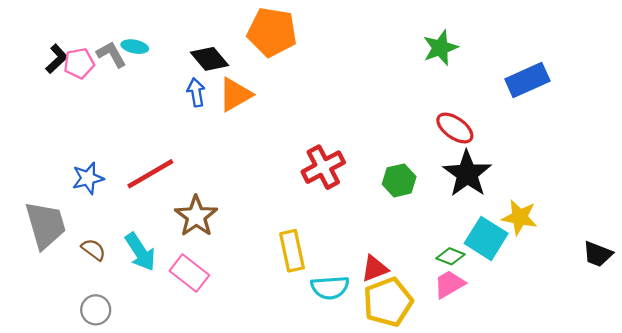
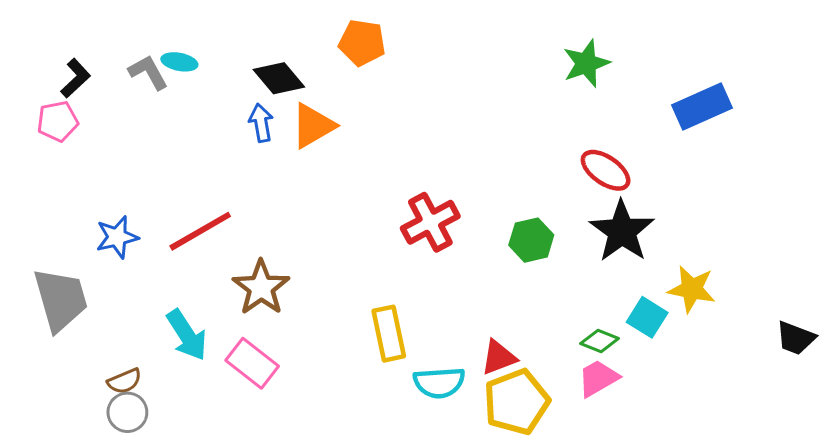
orange pentagon: (272, 32) -> (362, 43), size x0.7
pink pentagon: (79, 63) -> (58, 121), moved
cyan square: (486, 238) -> (647, 317), size x0.7
brown semicircle: (93, 250) -> (124, 381), moved, turned 120

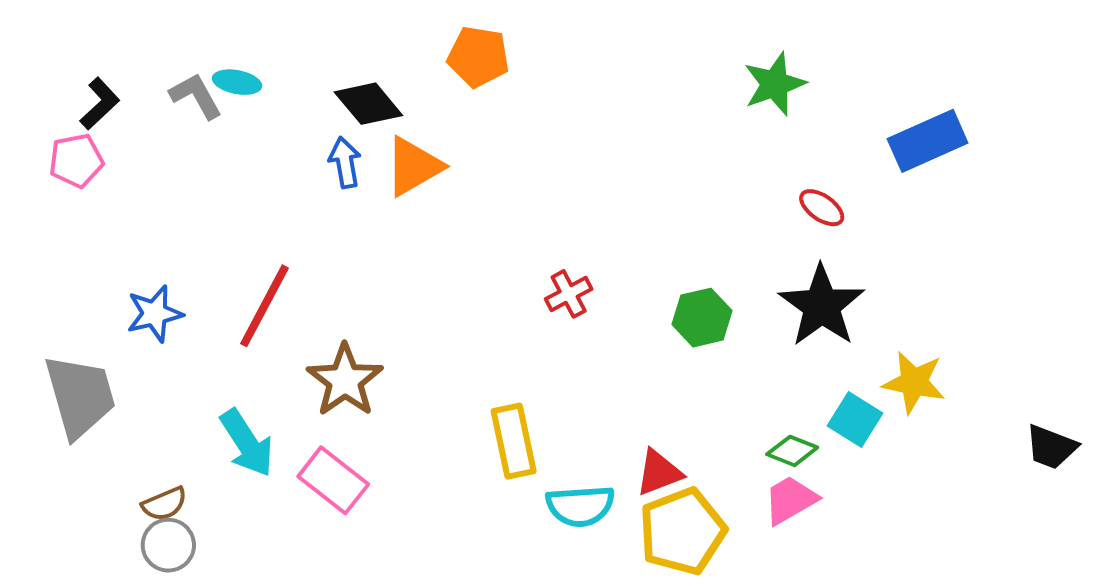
red ellipse: (606, 170) -> (822, 208), moved, size x0.7
red cross: (430, 222) -> (569, 294), size x0.6
red line: (200, 231) -> (264, 306), turned -32

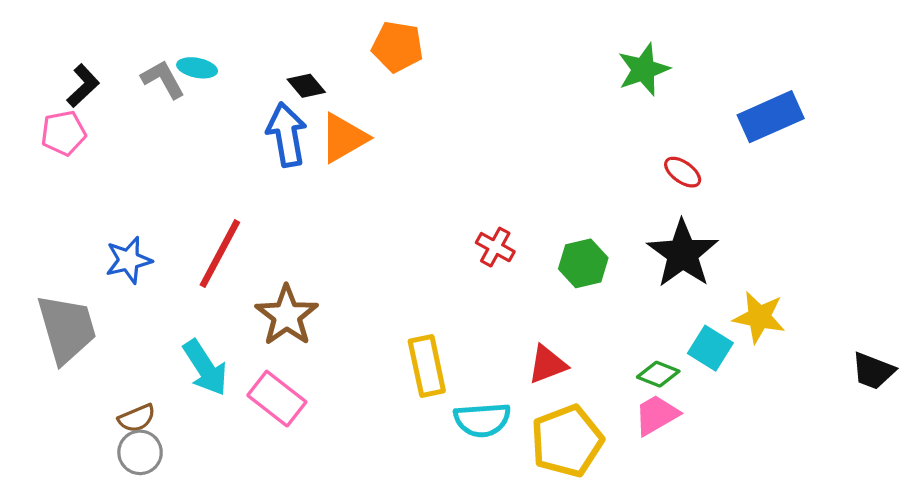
black diamond: (368, 104) -> (306, 86), size x0.7
blue arrow: (345, 163) -> (287, 135), size x1.5
red cross: (569, 294) -> (495, 247), moved, turned -33
red triangle: (659, 473) -> (547, 364), moved

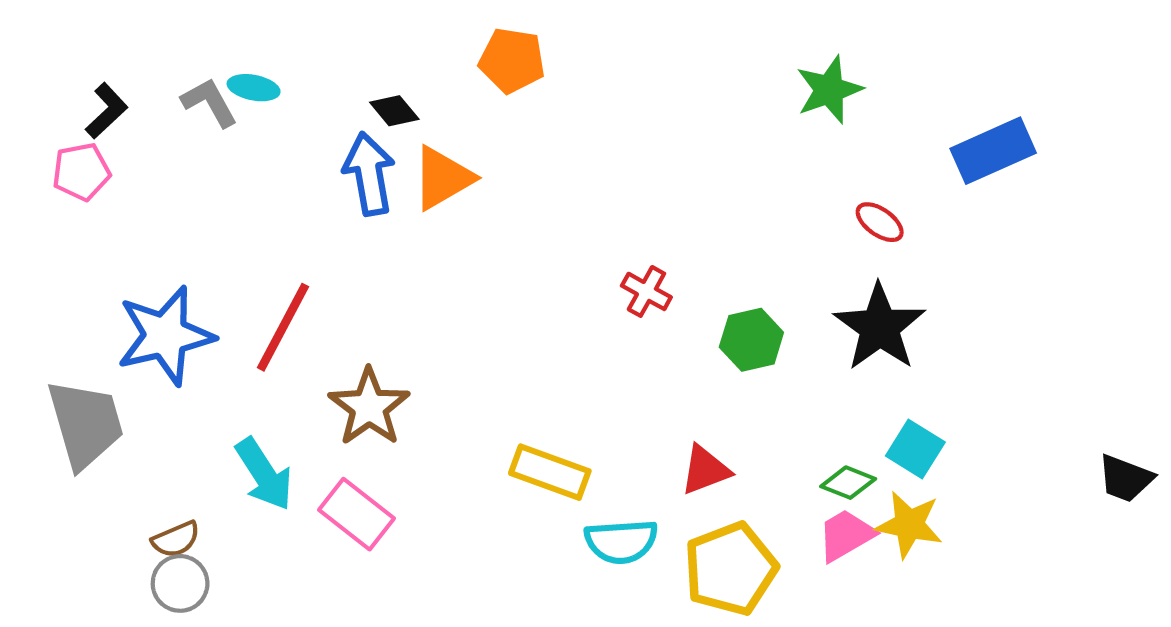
red cross: (495, 247) -> (646, 291), moved
blue star: (129, 260) -> (165, 336), size x1.6
yellow star: (759, 317) -> (909, 525), moved
yellow rectangle: (427, 366) -> (550, 472), turned -58

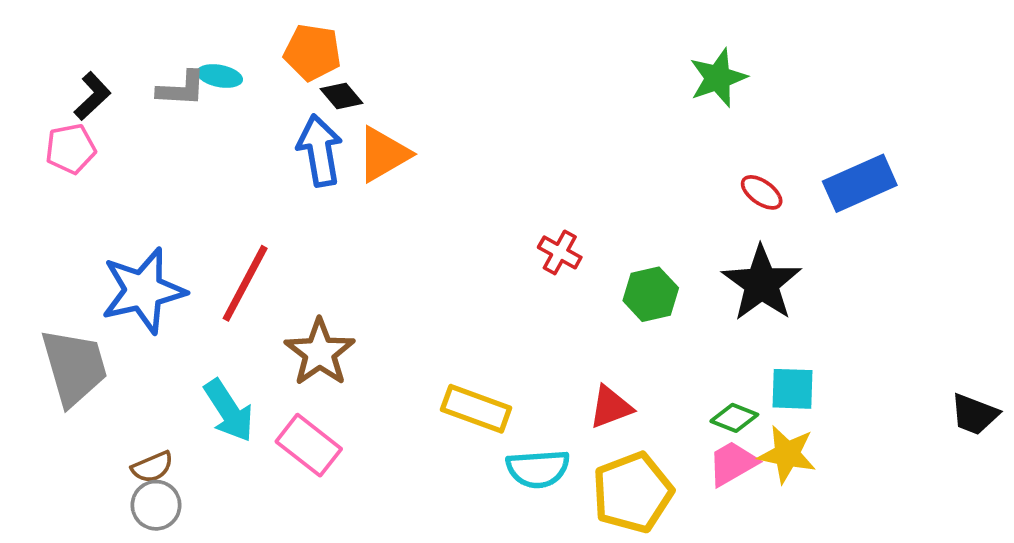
orange pentagon: (512, 60) -> (312, 52), moved
gray L-shape: (209, 102) -> (181, 89), turned 122
blue rectangle: (993, 151) -> (860, 183), moved
cyan square: (915, 449) -> (793, 389), turned -30

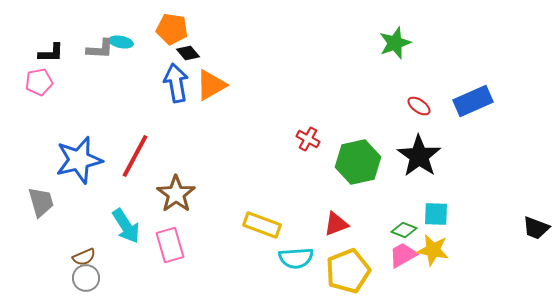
black L-shape: (92, 96) -> (51, 53), turned 44
green hexagon: (651, 294) -> (358, 162), size x1.5
gray trapezoid: (74, 367) -> (41, 202), size x0.7
pink rectangle: (309, 445) -> (170, 245), turned 36

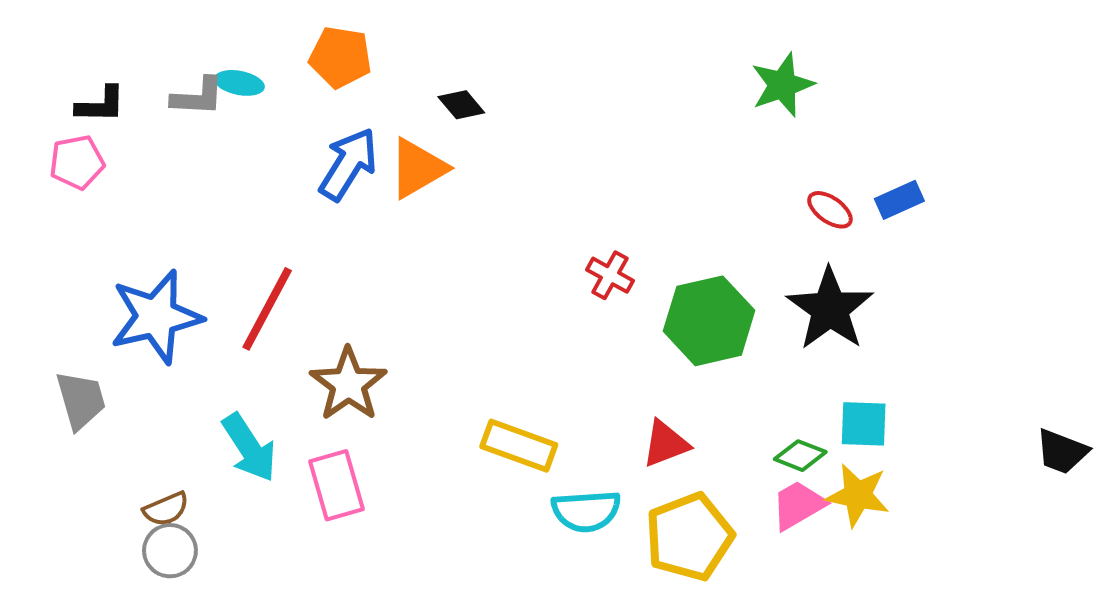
black diamond: (188, 53) -> (461, 105), moved
blue arrow: (176, 83) -> (348, 164), turned 42
blue rectangle: (473, 101) -> (899, 200), moved, size x0.6

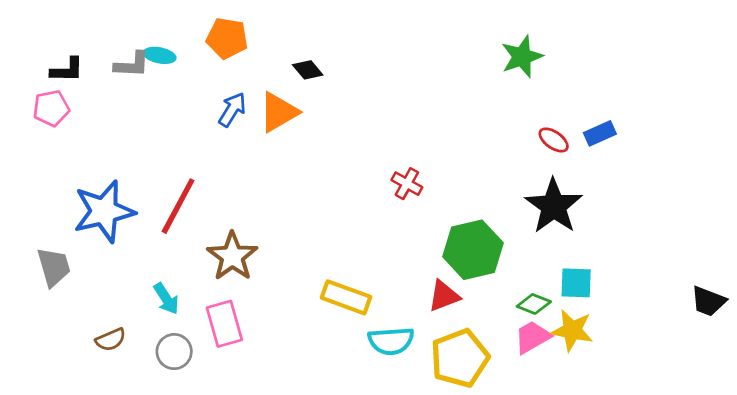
blue arrow: (348, 164) -> (232, 110), size x0.7
green hexagon: (709, 321) -> (473, 250), moved
cyan arrow: (249, 448) -> (166, 299), size x0.7
gray circle: (170, 551) -> (174, 352), moved

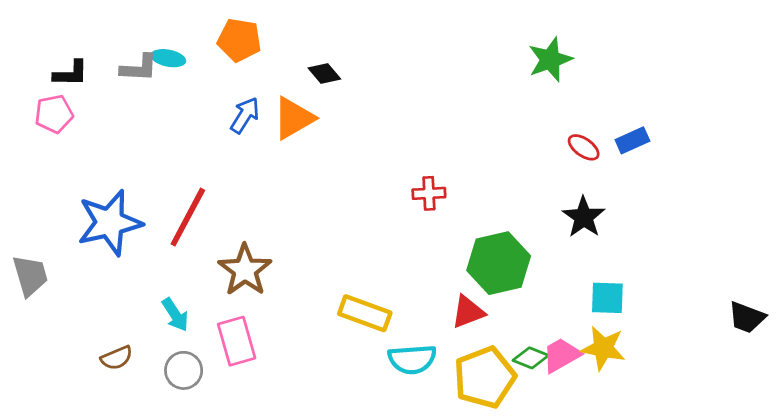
red cross: (407, 184) -> (429, 193), turned -32
black star: (554, 206) -> (584, 217), size x0.7
gray trapezoid: (54, 267) -> (30, 276), moved
green diamond: (534, 304) -> (531, 358), moved

